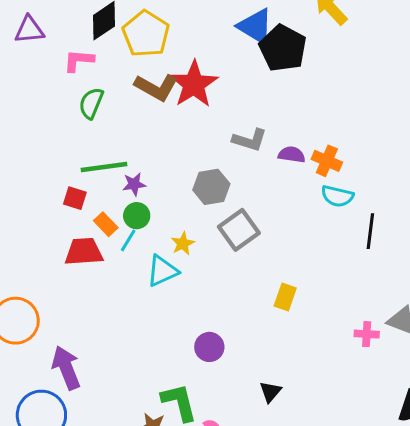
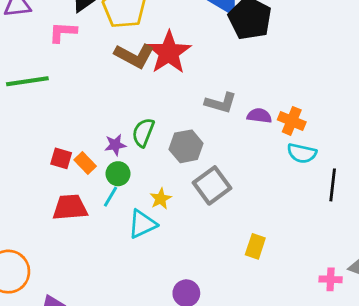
green semicircle: (91, 103) -> (143, 132), moved
green line: (104, 167) -> (27, 81), moved
orange rectangle: (106, 224) -> (85, 163), moved

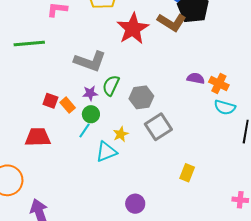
brown L-shape: (134, 56) -> (172, 22), moved
gray L-shape: (221, 103) -> (90, 61), moved, size x1.4
red trapezoid: (70, 207) -> (38, 137), moved

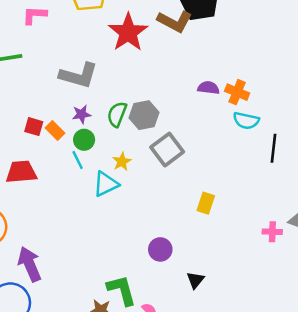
green semicircle: (111, 85) -> (117, 114), moved
cyan line: (85, 130) -> (78, 160), turned -56
purple circle: (135, 204) -> (160, 249), moved

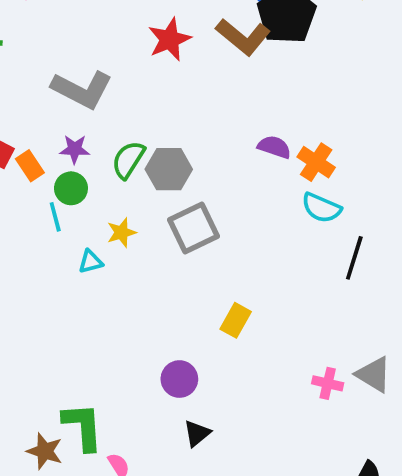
red star: (128, 32) -> (169, 39), size x0.7
cyan triangle: (106, 184) -> (91, 262), size x0.6
purple circle: (160, 249) -> (179, 379), moved

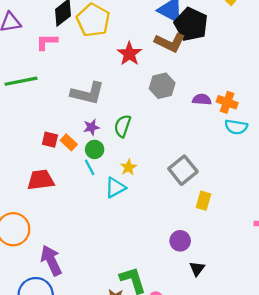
gray hexagon: (169, 169) -> (162, 86), moved
gray square: (193, 228) -> (183, 170), moved
cyan triangle: (91, 262) -> (115, 188), size x1.5

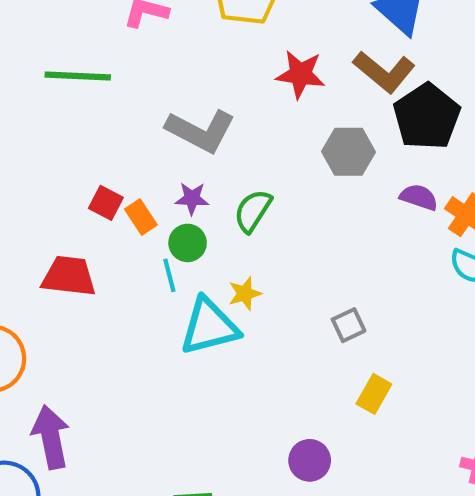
black pentagon: (191, 24) -> (427, 117), moved
red star: (129, 54) -> (300, 74), turned 30
gray square: (183, 170) -> (349, 325), size x0.6
cyan triangle: (115, 188) -> (209, 326), size x1.4

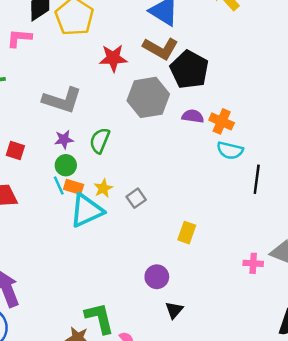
gray hexagon: (348, 152) -> (148, 97), size x1.4
orange rectangle: (141, 217) -> (74, 187), moved, turned -30
gray square: (349, 325) -> (136, 198), moved

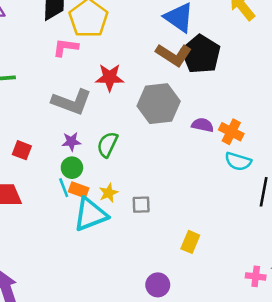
pink L-shape: (19, 38) -> (65, 47), moved
red star: (113, 58) -> (110, 77), moved
black pentagon: (189, 70) -> (201, 54), moved
gray square: (136, 198) -> (141, 205), turned 30

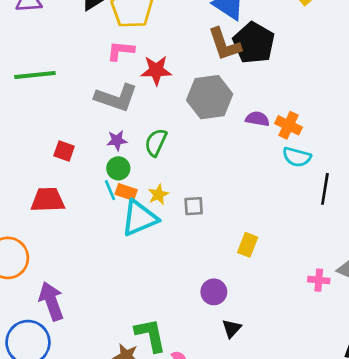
pink L-shape: (65, 47) -> (121, 51), moved
brown L-shape: (174, 55) -> (224, 44), turned 40

